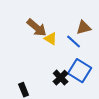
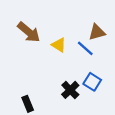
brown arrow: (37, 28) -> (29, 32), moved
blue square: (80, 71) -> (92, 82), size x0.7

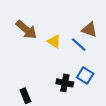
brown triangle: (97, 32) -> (89, 30), turned 35
black cross: (70, 90) -> (65, 83), turned -35

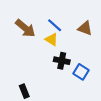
blue line: (79, 45) -> (55, 25), moved
black cross: (65, 83) -> (62, 61), moved

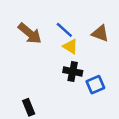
yellow triangle: (52, 39) -> (70, 46), moved
blue square: (81, 72) -> (95, 85), turned 35

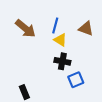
blue line: (64, 30) -> (55, 25), turned 63
blue square: (95, 85) -> (76, 80), moved

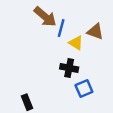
brown arrow: (25, 29) -> (45, 17), moved
yellow triangle: (60, 40) -> (76, 43), moved

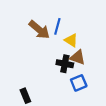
brown arrow: (45, 17) -> (39, 30), moved
brown triangle: (95, 32) -> (78, 57), moved

